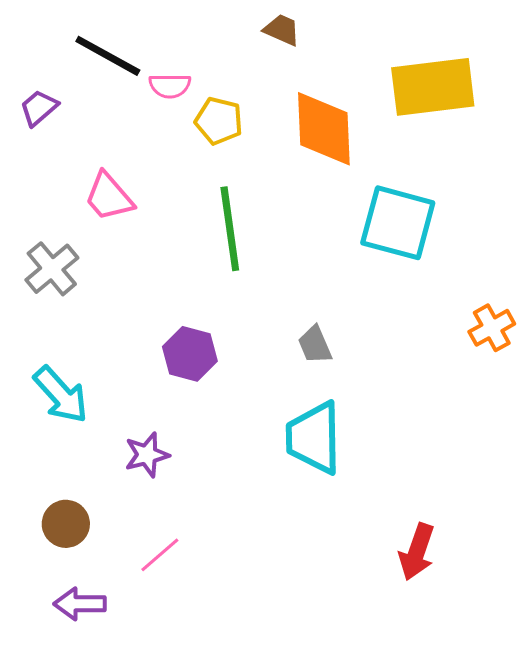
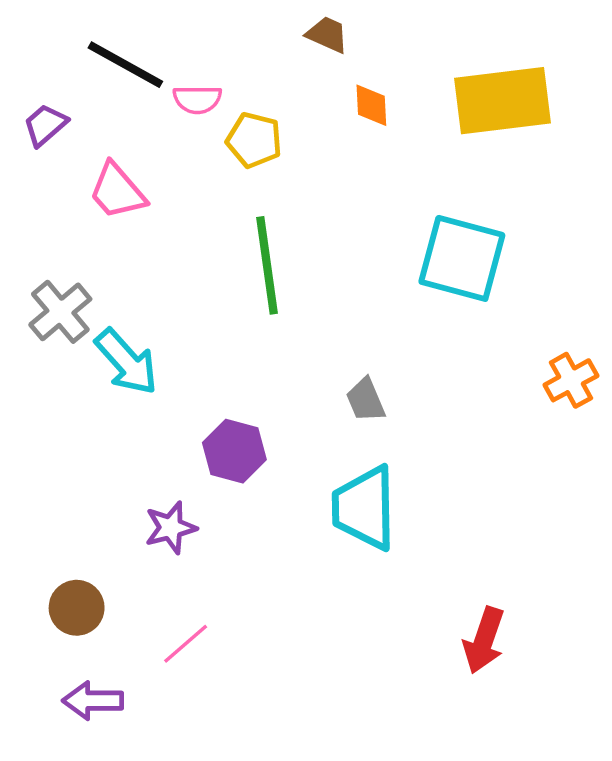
orange diamond: (324, 129) -> (371, 105), moved, size x0.5
pink trapezoid: (109, 197) -> (117, 191), moved
purple hexagon: (190, 354) -> (234, 451), moved
cyan arrow: (61, 395) -> (126, 362), moved

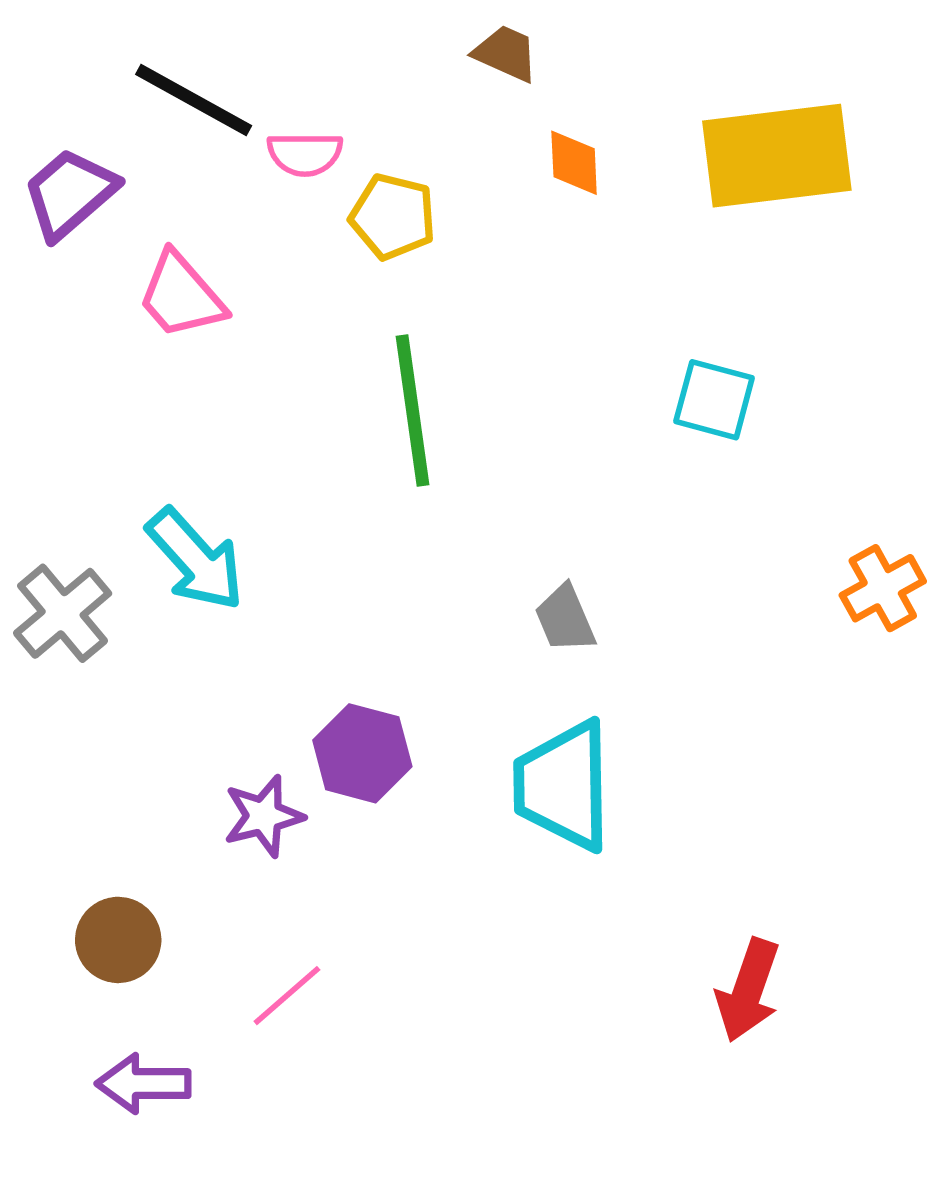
purple trapezoid: (45, 125) -> (70, 193), size x1.4
cyan square: (462, 258) -> (714, 400), size x0.6
gray cross: (60, 312) -> (63, 613), moved
purple hexagon: (234, 451) -> (362, 753), moved

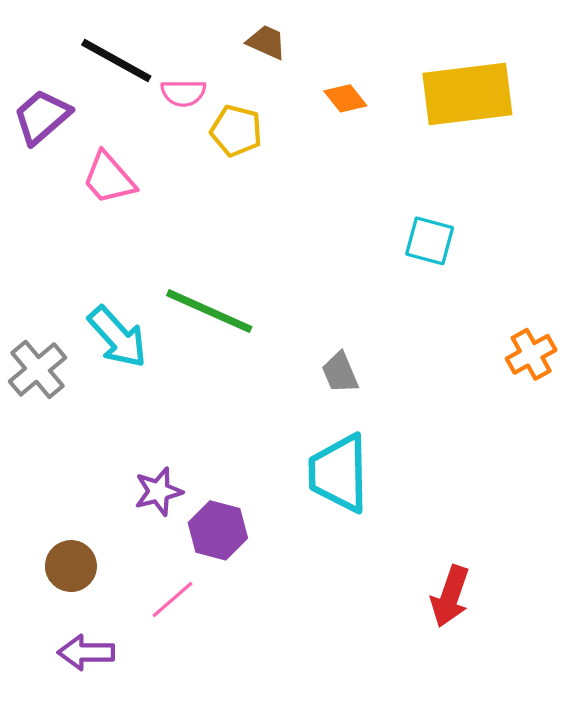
brown trapezoid: (506, 53) -> (266, 42), moved
orange diamond: (574, 163) -> (345, 98), turned -36
green line: (413, 410) -> (209, 311), moved, turned -58
purple hexagon: (362, 753) -> (218, 530), moved

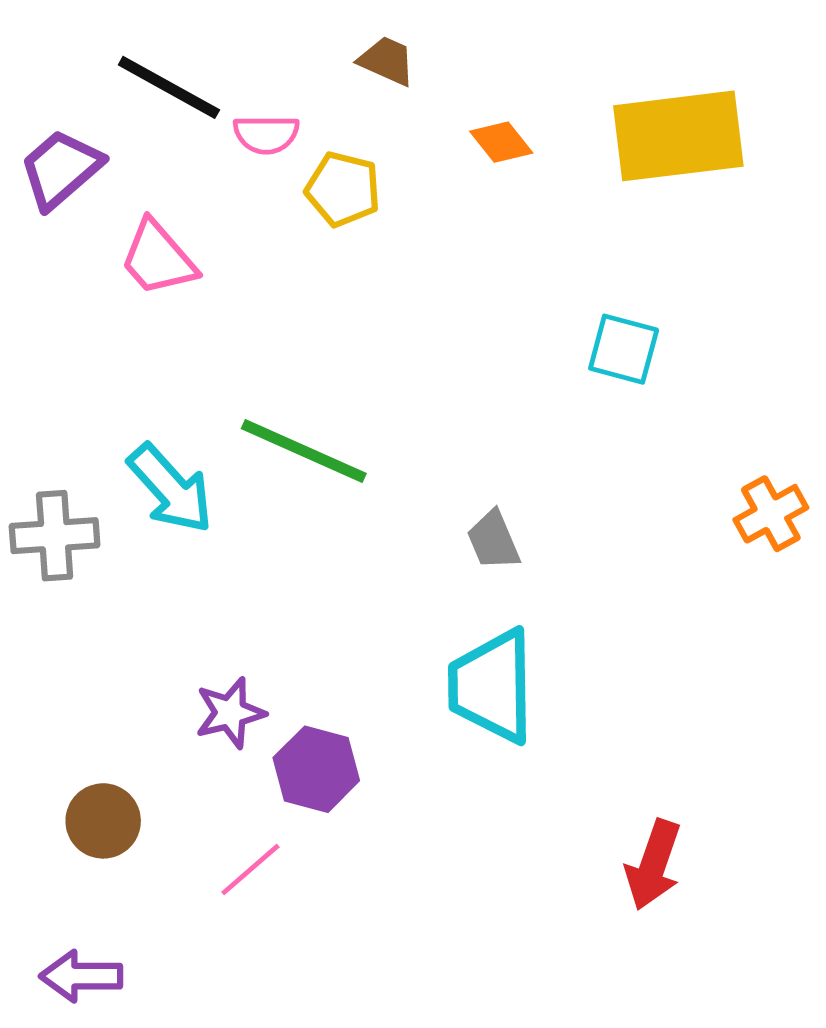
gray cross: (37, 369) -> (55, 536), turned 36
purple arrow: (86, 652) -> (81, 976), moved

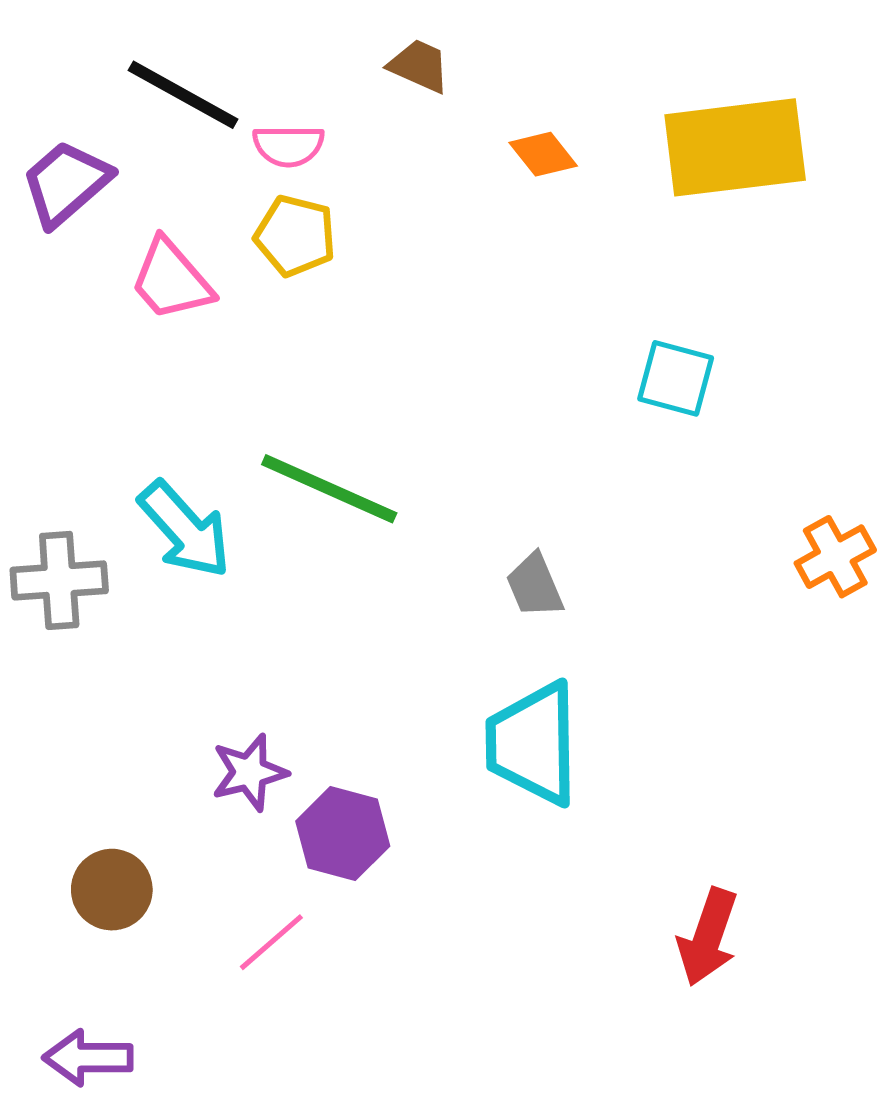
yellow pentagon: (343, 189) -> (295, 236), moved

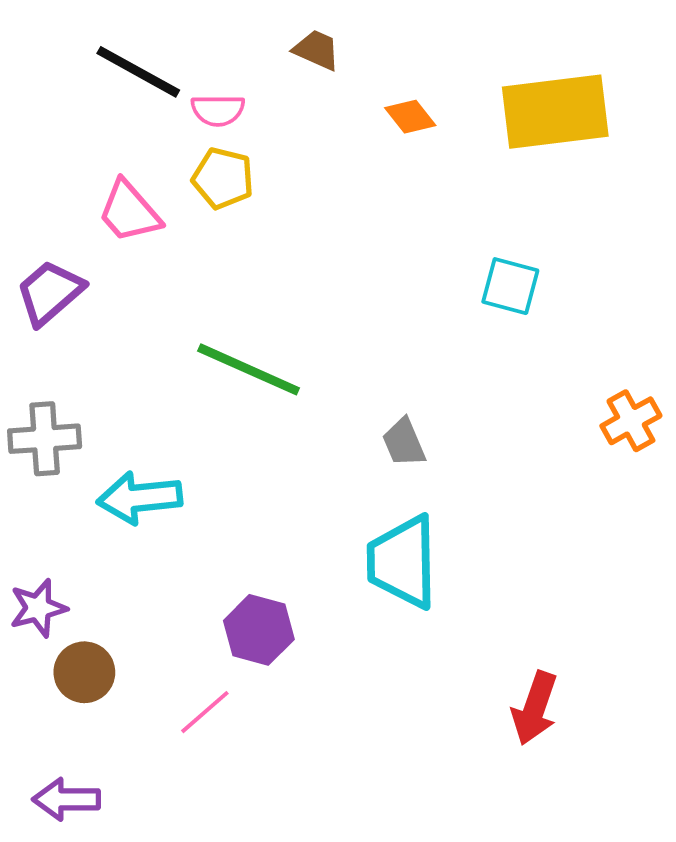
purple trapezoid: (66, 183) -> (50, 292), moved
cyan arrow: (185, 530) -> (140, 498), moved, turned 126
purple star: (249, 772) -> (38, 608), moved

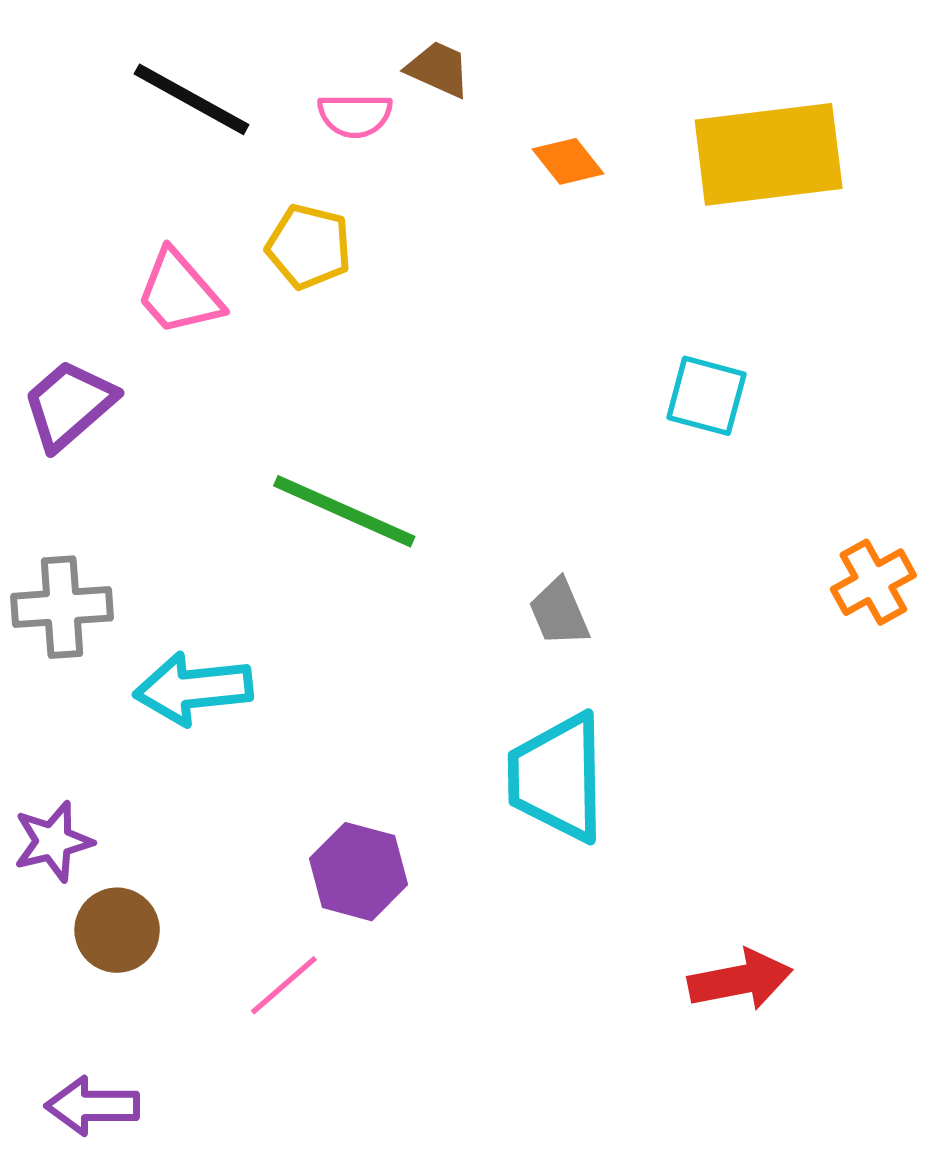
pink semicircle: (218, 110) -> (355, 115), moved
red arrow: (535, 708) -> (740, 980), turned -120

